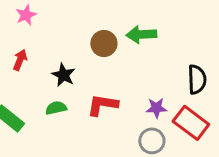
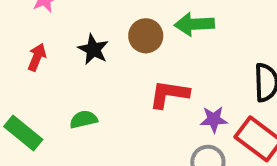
black star: (63, 75) -> (93, 49), moved
red L-shape: (102, 105) -> (169, 94), moved

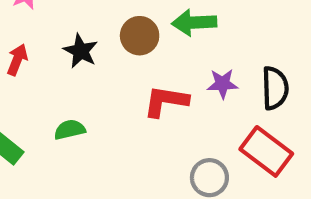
purple star: (214, 119) -> (223, 84), moved

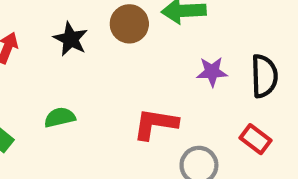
red L-shape: (166, 101) -> (155, 124), moved
red rectangle: (266, 151) -> (255, 139), size x0.6

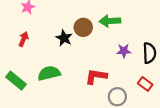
black star: (71, 39) -> (64, 38), moved
green semicircle: (60, 117) -> (49, 73), size x1.5

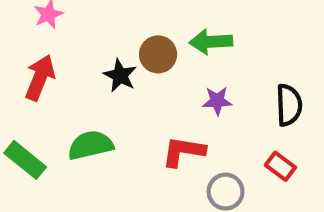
red arrow: (23, 39) -> (40, 78), size x1.5
purple star: (124, 51) -> (217, 101), moved

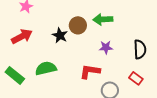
red arrow: (40, 78) -> (22, 36), turned 40

